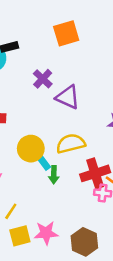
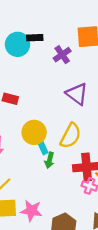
purple cross: (43, 79) -> (62, 55), moved
yellow semicircle: (71, 144) -> (71, 136), turned 120

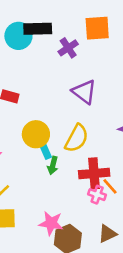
black rectangle: (35, 38) -> (38, 29), size x1.5
pink star: (31, 211) -> (51, 223), moved

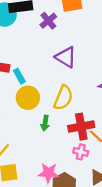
cyan rectangle: (45, 150) -> (19, 76), moved
pink cross: (97, 195) -> (81, 152), moved

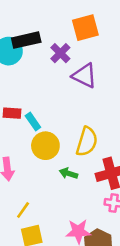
purple triangle: (66, 57) -> (84, 76), moved
green arrow: (45, 123) -> (68, 173), turned 104

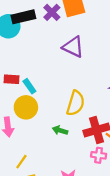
purple cross: (60, 53) -> (52, 12), moved
yellow circle: (45, 146) -> (26, 107), moved

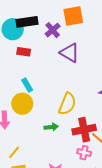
purple cross: (52, 12) -> (53, 30), moved
red rectangle: (12, 79) -> (24, 52), moved
green arrow: (60, 130) -> (51, 127), turned 152

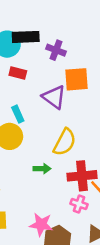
orange square: (73, 16) -> (77, 79), moved
purple cross: (53, 30) -> (56, 50), turned -35
purple triangle: (70, 53) -> (54, 97), moved

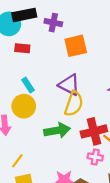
purple triangle: (54, 97) -> (69, 85), moved
green arrow: (42, 169) -> (57, 130), size x1.6

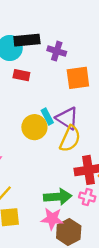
cyan rectangle: (28, 85) -> (47, 116), moved
yellow circle: (24, 106) -> (34, 127), moved
green arrow: (57, 130) -> (58, 197), moved

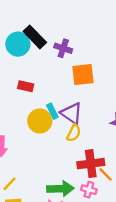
black rectangle: (27, 40) -> (35, 37), turned 50
red rectangle: (21, 75) -> (26, 86), moved
yellow semicircle: (70, 139) -> (74, 133), size x0.7

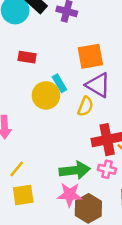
orange square: (83, 75) -> (90, 56), moved
purple triangle: (72, 113) -> (98, 85), moved

